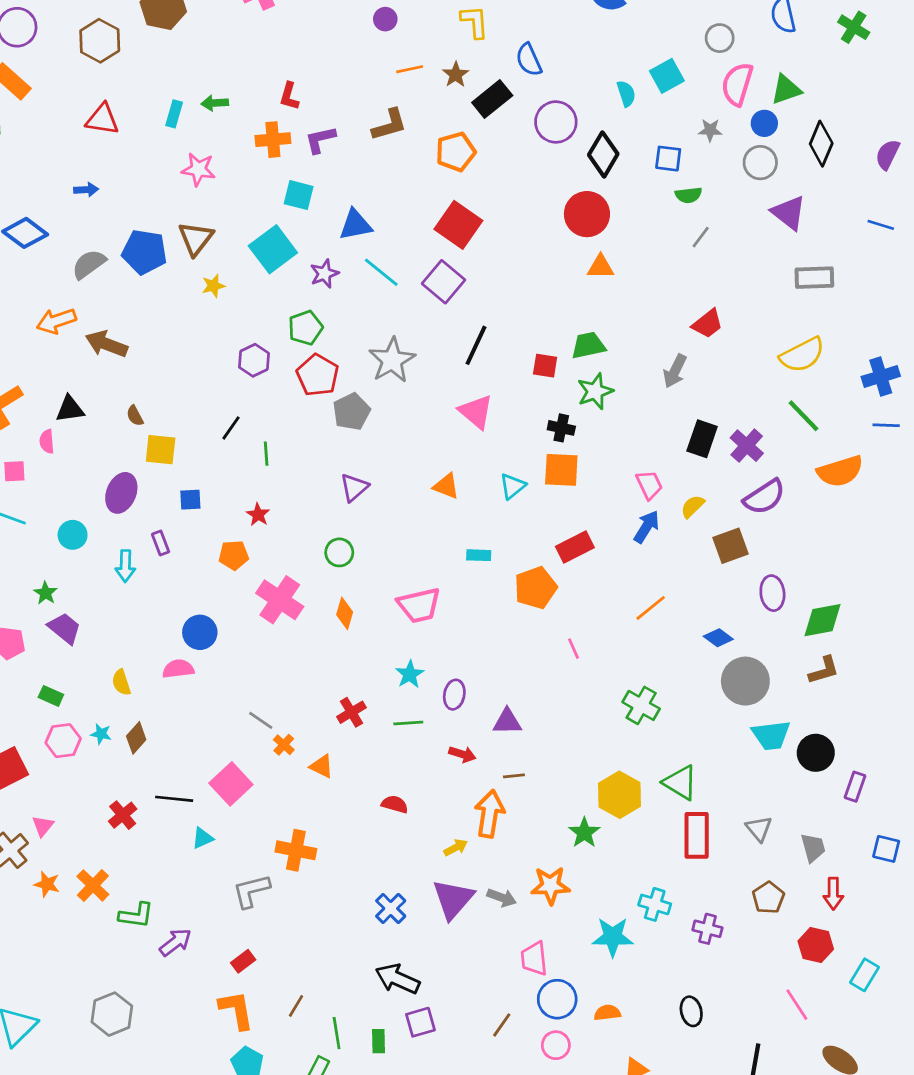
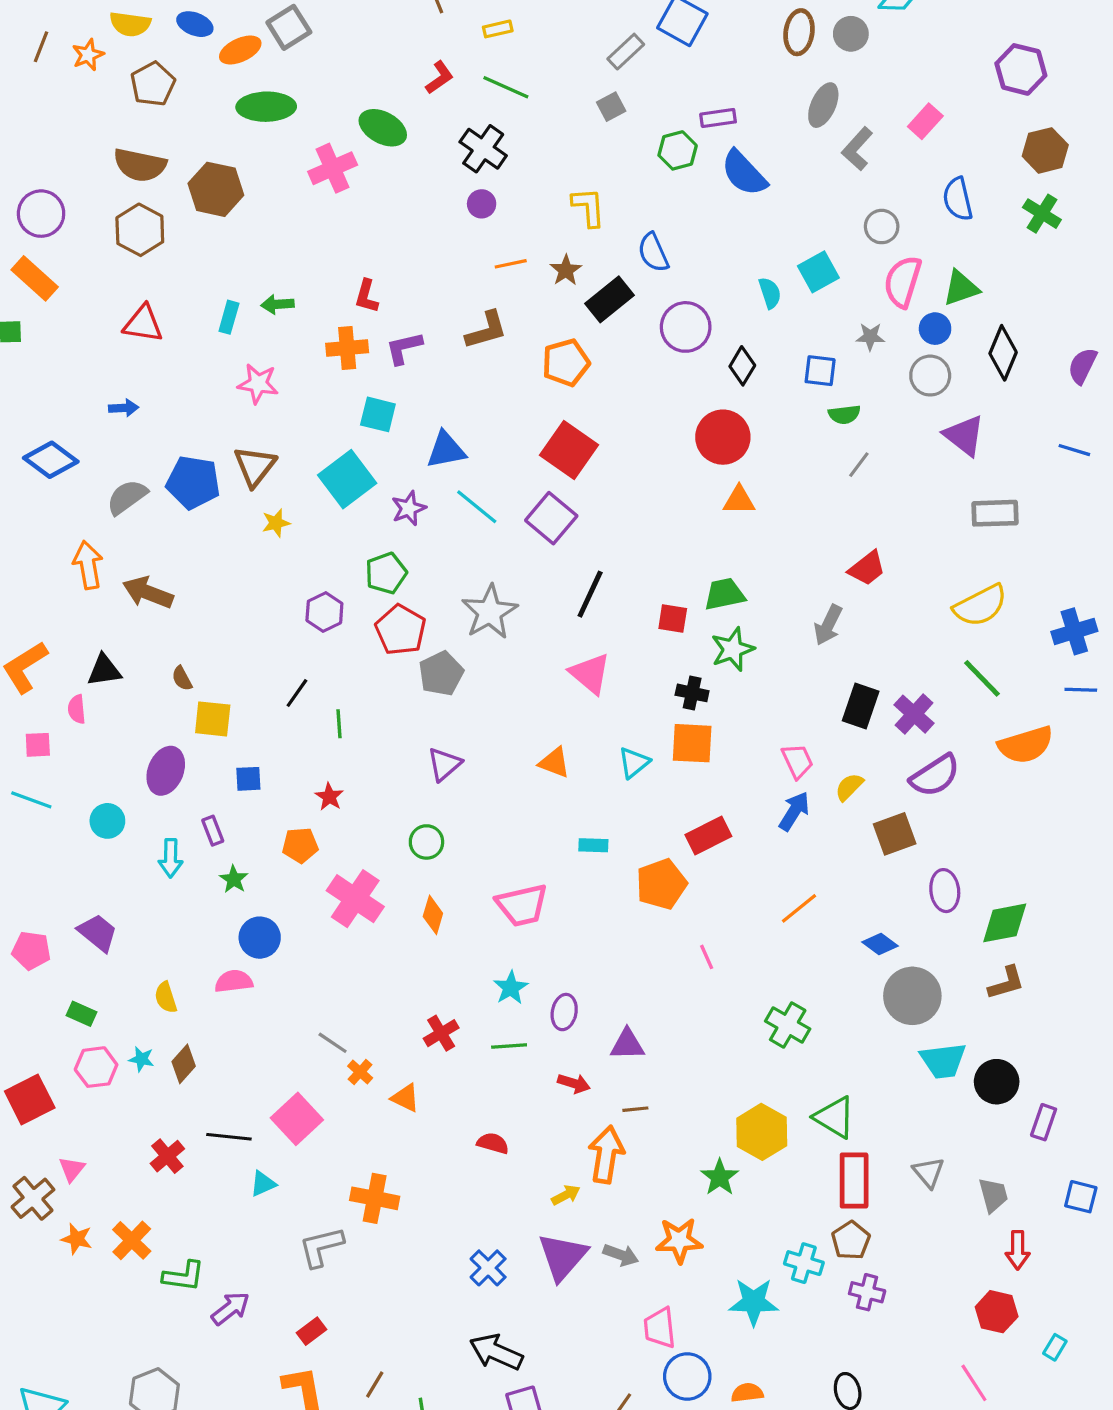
black diamond: (603, 154) -> (742, 366), size x0.7
orange arrow: (56, 321) -> (88, 565), turned 99
green star: (46, 593) -> (234, 879), moved
brown pentagon: (768, 898) -> (851, 1240), moved
cyan rectangle: (864, 975) -> (1055, 1347), size x0.7

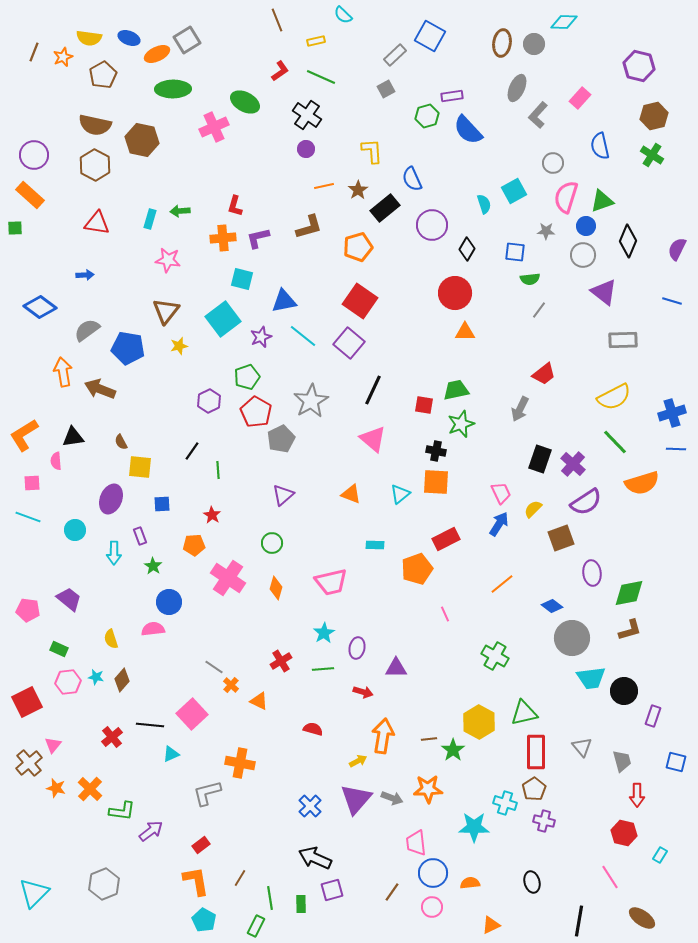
blue pentagon: (193, 482) -> (128, 348), moved
brown line: (635, 1109) -> (429, 739), moved
green triangle: (835, 1117) -> (524, 713), turned -44

